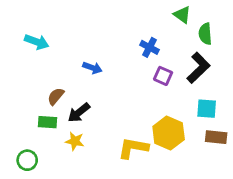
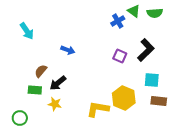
green semicircle: (205, 34) -> (155, 13), moved, turned -91
cyan arrow: (37, 42) -> (27, 31), turned 36
blue cross: (149, 47) -> (118, 21), moved, turned 32

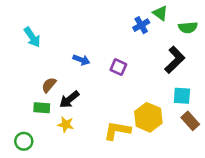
green semicircle: (155, 13) -> (188, 27), moved
purple square: (120, 56) -> (118, 67), moved
brown rectangle: (159, 101) -> (190, 121), turned 42

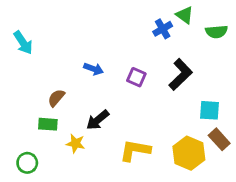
cyan arrow: (32, 37) -> (23, 43), moved
black L-shape: (175, 60) -> (181, 74), moved
black arrow: (69, 99) -> (98, 120), moved
yellow hexagon: (148, 117) -> (189, 153), moved

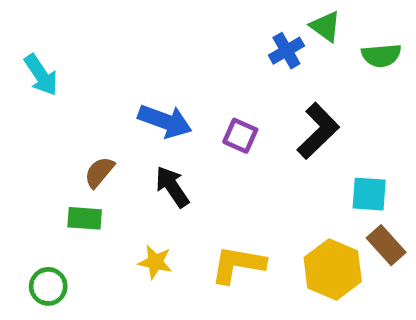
blue arrow: (94, 69) -> (165, 121), size x1.5
black arrow: (98, 120) -> (172, 187), moved, turned 95
yellow star: (76, 144) -> (155, 262), moved

